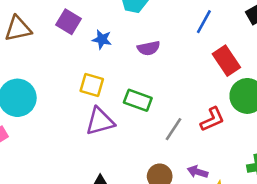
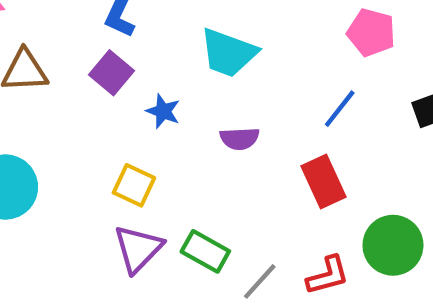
red rectangle: (226, 61) -> (324, 182), moved
green rectangle: (138, 100) -> (205, 251), moved
purple triangle: (100, 121) -> (138, 249), turned -40

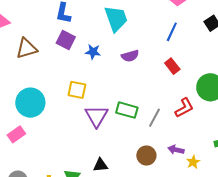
cyan trapezoid: (228, 53) -> (116, 19), turned -116
red rectangle: (324, 182) -> (172, 66), size x0.7
yellow square: (134, 185) -> (77, 90), moved

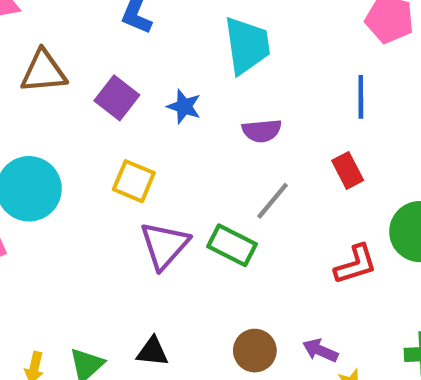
blue line: (172, 32) -> (361, 97), turned -36
purple square: (66, 40) -> (117, 98), moved
gray line: (154, 118) -> (273, 201), moved

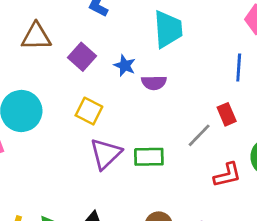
purple semicircle: (262, 131) -> (154, 83), moved
gray line: (273, 201) -> (199, 135), moved
green rectangle: (232, 245) -> (149, 157), turned -32

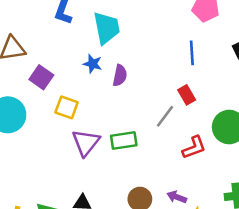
cyan trapezoid: (168, 29) -> (107, 28), moved
purple square: (82, 57) -> (41, 77), moved
purple semicircle: (154, 83) -> (120, 75), turned -70

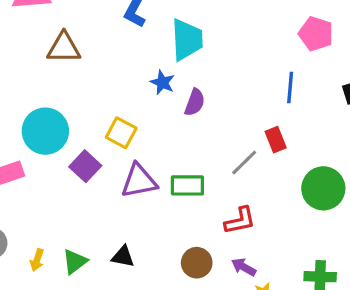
purple square: (41, 77) -> (85, 166), moved
purple triangle: (86, 143) -> (139, 181), turned 32
red L-shape: (194, 147) -> (240, 221), moved

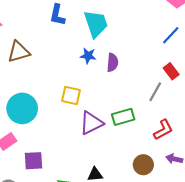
blue line: (290, 88) -> (171, 35), turned 54
purple square: (85, 166) -> (34, 161), moved, turned -30

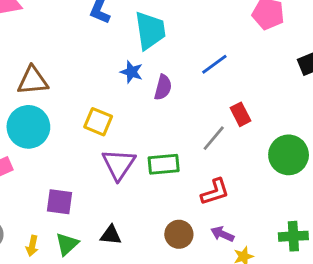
blue line: (171, 35) -> (214, 64), moved
brown triangle: (19, 52) -> (33, 81), moved
purple triangle: (91, 123) -> (119, 164), turned -40
purple square: (34, 161) -> (60, 202), moved

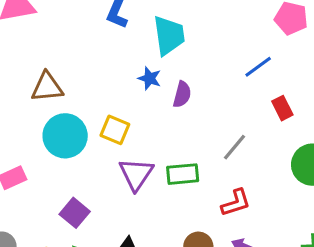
blue line: (214, 64) -> (258, 67), moved
red rectangle: (240, 114) -> (282, 108), moved
cyan circle: (28, 127) -> (65, 136), moved
purple square: (60, 202) -> (75, 213), turned 32

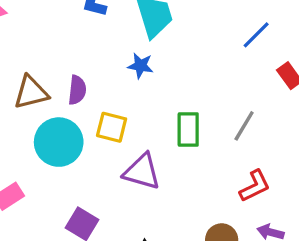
purple semicircle: (182, 94) -> (77, 90), moved
purple triangle: (136, 174) -> (142, 172), turned -39
green rectangle: (183, 174) -> (188, 129), moved, turned -76

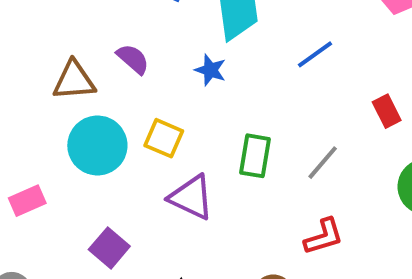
blue line: (256, 35) -> (315, 54), moved
purple semicircle: (77, 90) -> (133, 59), moved, turned -64

